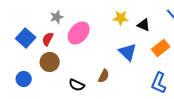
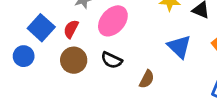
blue circle: (24, 79) -> (24, 56), moved
black semicircle: (77, 85) -> (112, 60), moved

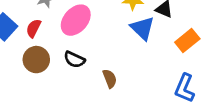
blue triangle: (179, 47) -> (142, 28), moved
brown semicircle: (147, 79) -> (110, 79), turned -48

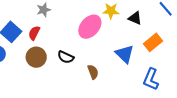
pink ellipse: (76, 20) -> (90, 27), moved
blue triangle: (142, 28) -> (125, 54), moved

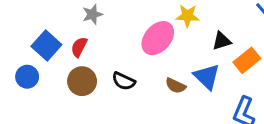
black triangle: (135, 18) -> (222, 41), moved, turned -40
brown semicircle: (93, 72) -> (176, 86), moved, turned 136

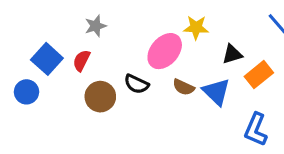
brown circle: (82, 81) -> (100, 97), moved
black semicircle: (124, 81) -> (136, 84), moved
brown semicircle: (176, 86) -> (184, 87), moved

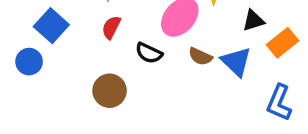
red semicircle: (81, 60) -> (111, 27), moved
brown circle: (100, 97) -> (110, 91), moved

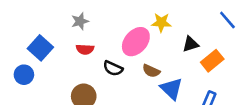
red semicircle: (111, 27) -> (85, 49), turned -114
blue triangle: (236, 62) -> (171, 89), moved

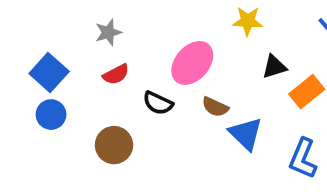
yellow star: (161, 23) -> (248, 21), moved
red semicircle: (85, 49) -> (116, 74), turned -30
blue circle: (24, 75) -> (51, 115), moved

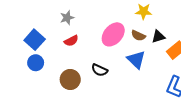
black semicircle: (158, 103) -> (100, 70), moved
brown semicircle: (215, 107) -> (138, 35), moved
blue triangle: (246, 134) -> (136, 60), moved

